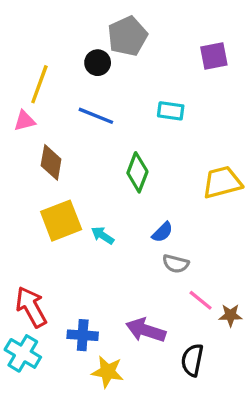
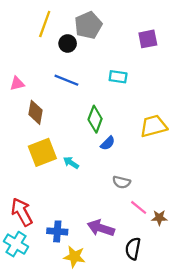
yellow line: (39, 84) -> (45, 24), moved
blue semicircle: (162, 232) -> (108, 143), moved

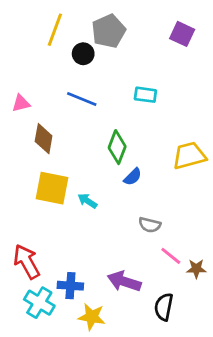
purple square: (148, 39) -> (182, 34), moved, turned 36
yellow square: (42, 152) -> (52, 188), turned 32
cyan cross: (16, 244) -> (39, 303), moved

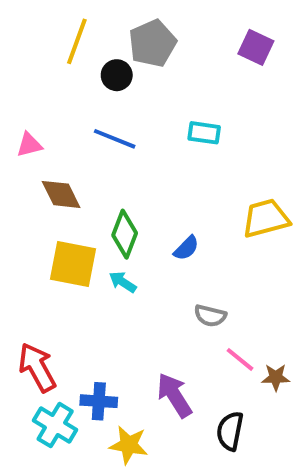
brown diamond: (44, 139) -> (61, 194), turned -36
green diamond: (117, 147) -> (125, 234), moved
purple arrow: (124, 281) -> (174, 395), turned 40

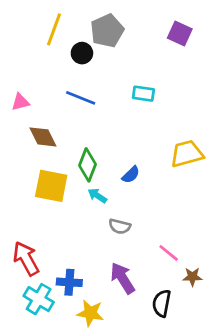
cyan arrow: (123, 282) -> (97, 196), moved
gray semicircle: (210, 316) -> (120, 226), moved
brown star: (276, 377) -> (192, 277), moved

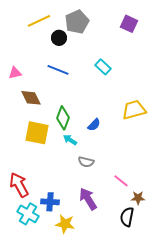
yellow line: (54, 29) -> (39, 21), turned 45
cyan rectangle: (143, 94) -> (103, 67), turned 35
black semicircle: (162, 303) -> (127, 217), moved

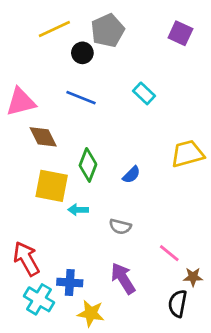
pink triangle: (15, 73) -> (21, 102), size x1.6
cyan arrow: (70, 140) -> (78, 210), moved, turned -32

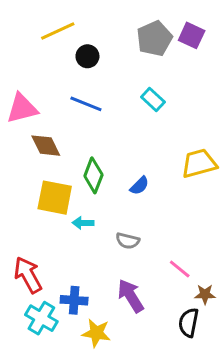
gray pentagon: (108, 30) -> (154, 38), moved

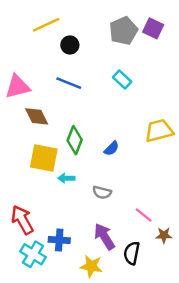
black semicircle: (189, 323) -> (132, 253), moved
yellow star: (96, 333) -> (91, 266), moved

